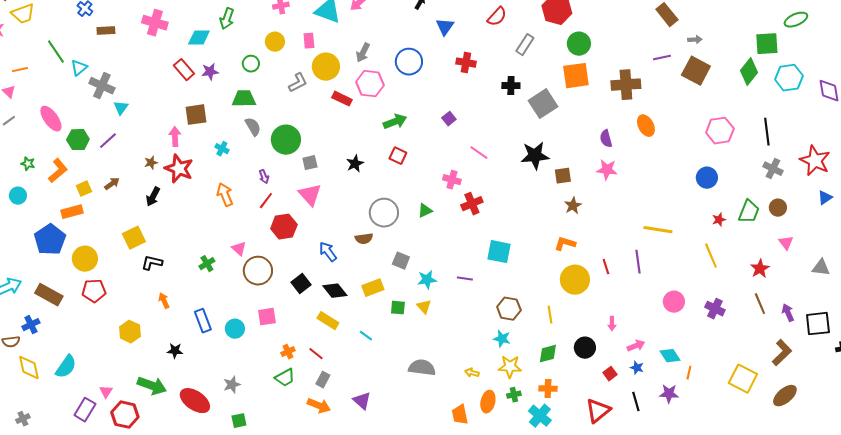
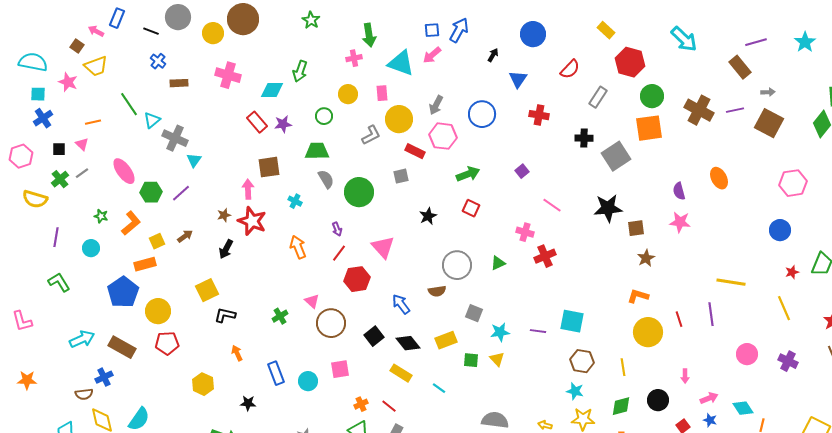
brown cross: (626, 85) -> (699, 110), moved, turned 32
gray square: (310, 163) -> (401, 176), moved
cyan square: (499, 252) -> (572, 321), moved

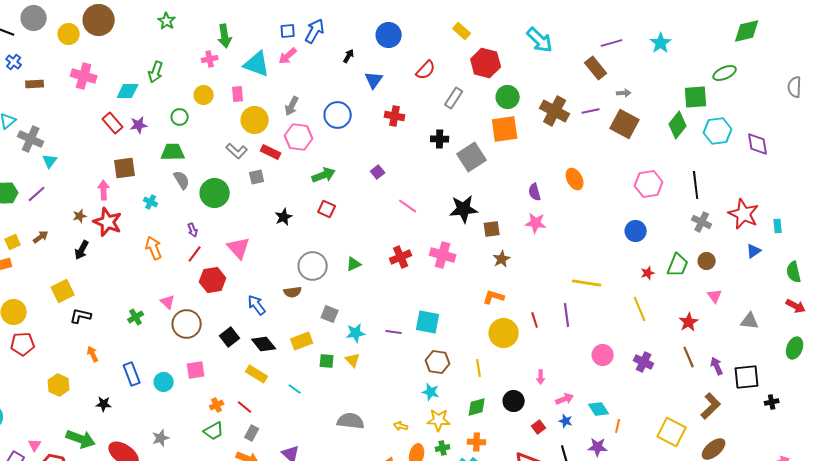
gray L-shape: (371, 135) -> (237, 151), moved, turned 70
pink cross: (525, 232) -> (443, 255), moved, size x1.4

